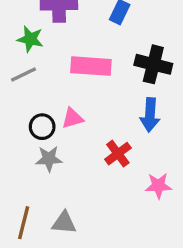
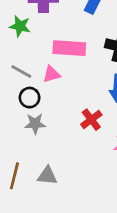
gray line: (24, 74) -> (21, 72), moved, turned 55
pink triangle: (72, 118) -> (51, 74), moved

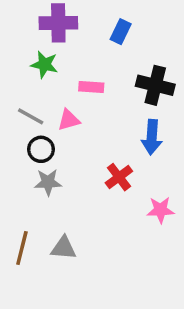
green star: (20, 26) -> (44, 65), moved
pink rectangle: (69, 48) -> (91, 87), size x0.6

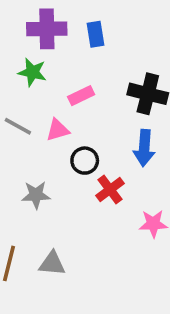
blue rectangle: (121, 32) -> (96, 34), moved, turned -35
pink rectangle: (91, 87) -> (81, 96), turned -30
black circle: (41, 149) -> (85, 161), moved

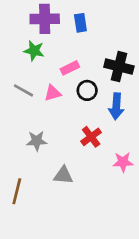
black circle: (85, 161) -> (87, 90), moved
gray triangle: (52, 263) -> (63, 175), moved

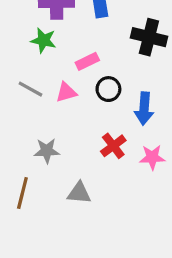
black cross: (119, 67) -> (149, 37), moved
pink star: (123, 162) -> (152, 157), moved
brown line: (17, 191) -> (22, 193), moved

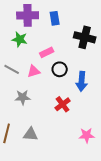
gray star: (47, 151) -> (23, 97), moved
pink star: (152, 157) -> (87, 135), moved
gray triangle: (79, 193) -> (31, 134), moved

